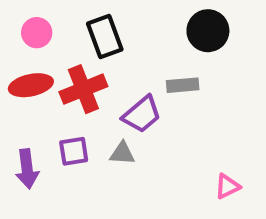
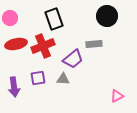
pink circle: (37, 33) -> (10, 18), moved

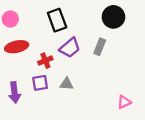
gray rectangle: (94, 44) -> (100, 47), turned -63
red cross: (43, 46) -> (45, 61), moved, size x0.6
purple trapezoid: (73, 59) -> (70, 48), moved

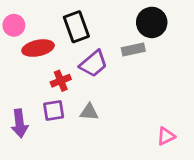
red ellipse: (17, 47) -> (38, 48), moved
gray rectangle: (100, 47) -> (133, 49), moved, turned 56

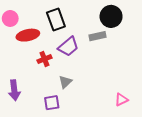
purple square: (54, 111) -> (52, 103), moved
gray triangle: (89, 112) -> (65, 82), turned -48

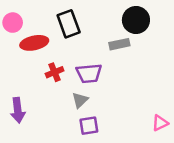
purple trapezoid: (68, 47) -> (89, 73), moved, turned 35
pink triangle: (121, 100) -> (160, 123), moved
purple square: (52, 103) -> (89, 126), moved

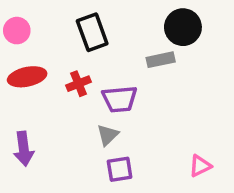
red ellipse: (34, 43) -> (27, 77), moved
red cross: (55, 72) -> (78, 84), moved
pink triangle: (160, 123) -> (200, 166), moved

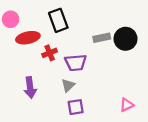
black circle: (183, 27) -> (125, 39), moved
red ellipse: (27, 77) -> (28, 38), moved
purple arrow: (24, 149) -> (30, 88), moved

